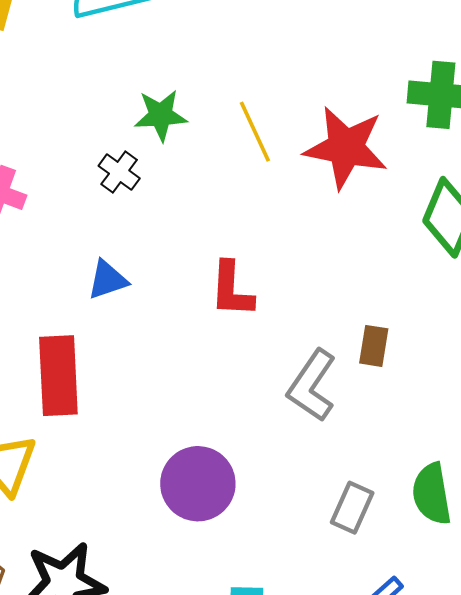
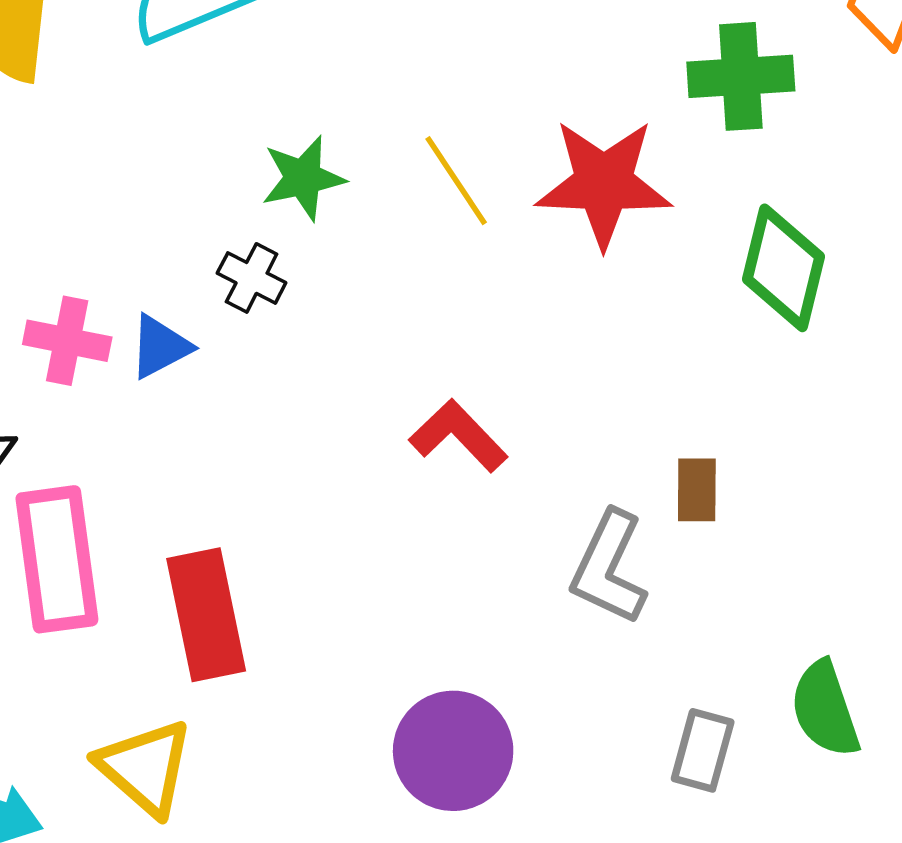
blue triangle: (107, 280) -> (160, 347), moved
red L-shape: (232, 290) -> (458, 436), turned 142

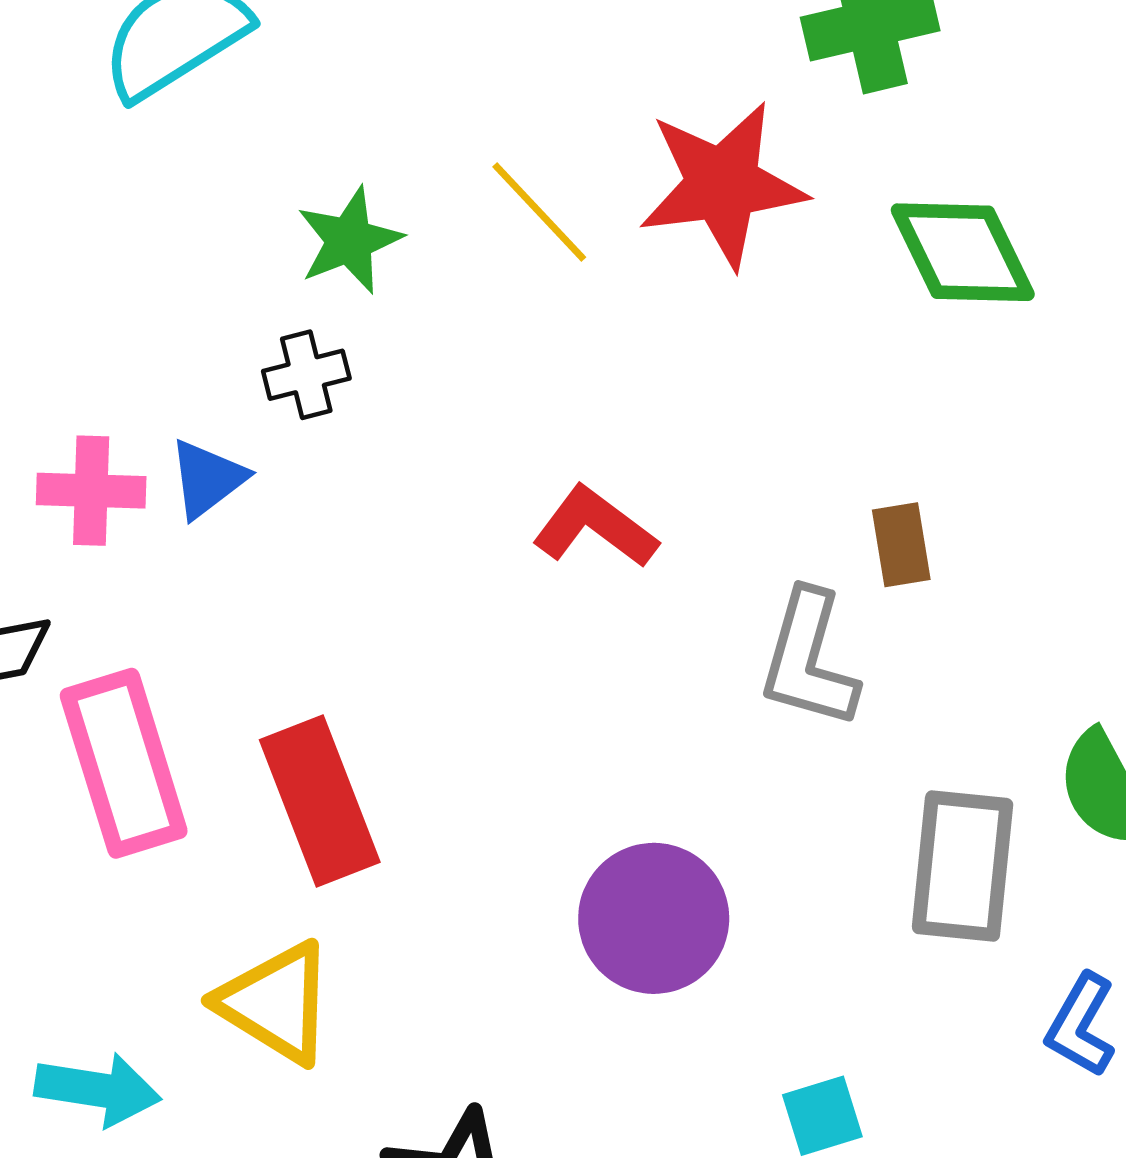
green diamond: (784, 268) -> (963, 252), turned -30
black cross: (252, 278) -> (306, 375), turned -32
gray rectangle: (703, 750) -> (963, 866), size x1.5

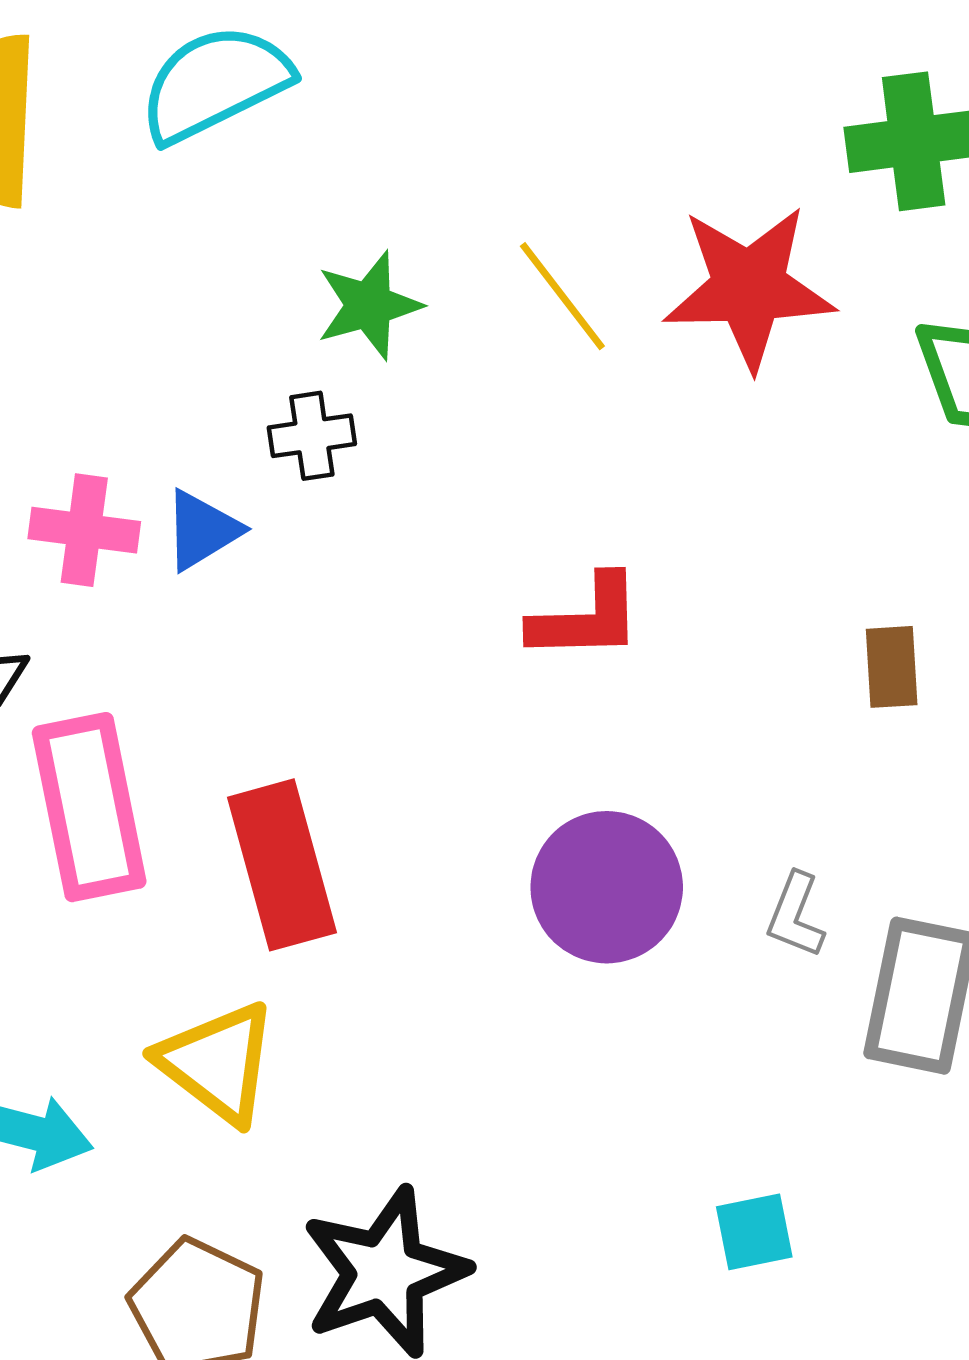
red L-shape: (595, 527) -> (586, 618), turned 136
gray L-shape: (809, 659) -> (795, 915), moved, size x0.6
purple circle: (654, 918) -> (607, 887), moved

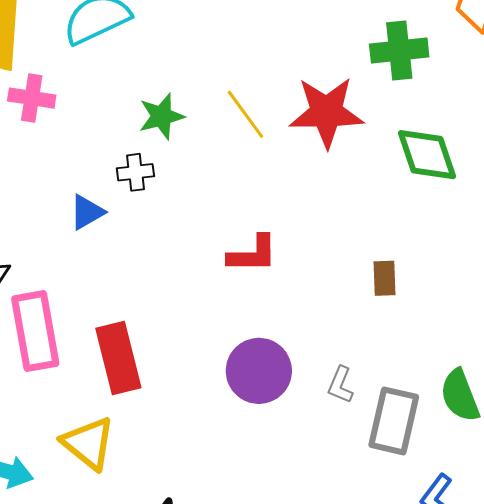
pink cross: (84, 530) -> (32, 98), moved

